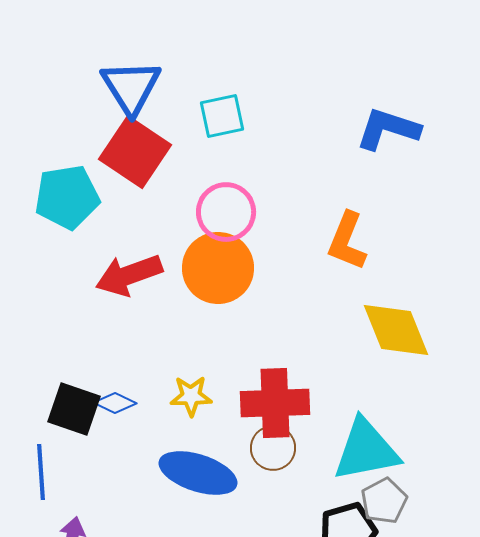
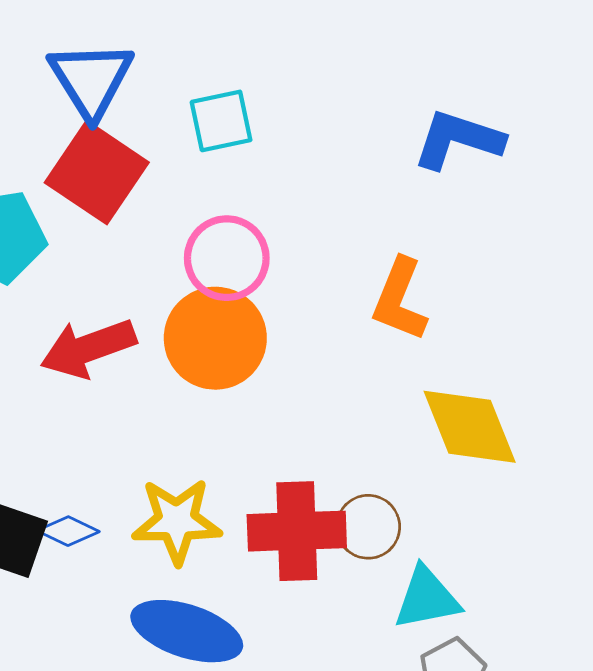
yellow star: (191, 396) -> (177, 521), size x1.5
brown circle: (273, 448) -> (368, 527), moved
cyan triangle: (366, 450) -> (427, 598), size x0.7

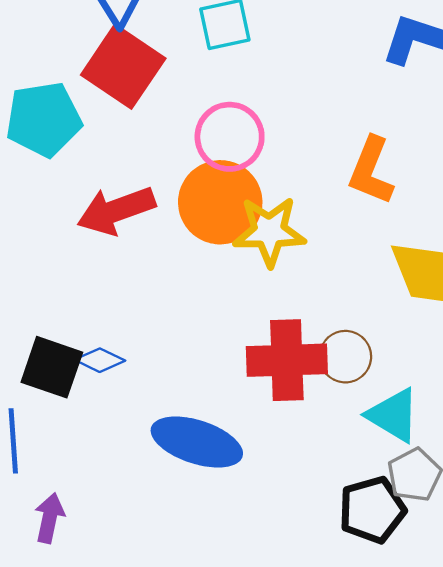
yellow star: (177, 521) -> (269, 232), moved
cyan triangle: (427, 598) -> (393, 415), turned 42

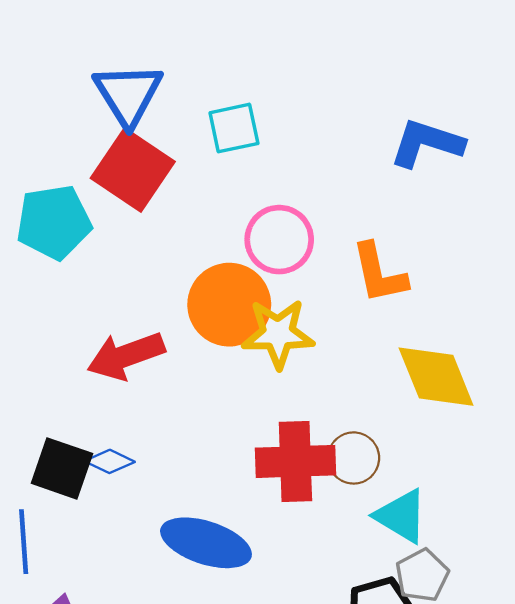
pink circle: (230, 137) -> (279, 240), moved
orange L-shape: (371, 171) -> (379, 273), turned -34
red arrow: (116, 210) -> (126, 356), moved

